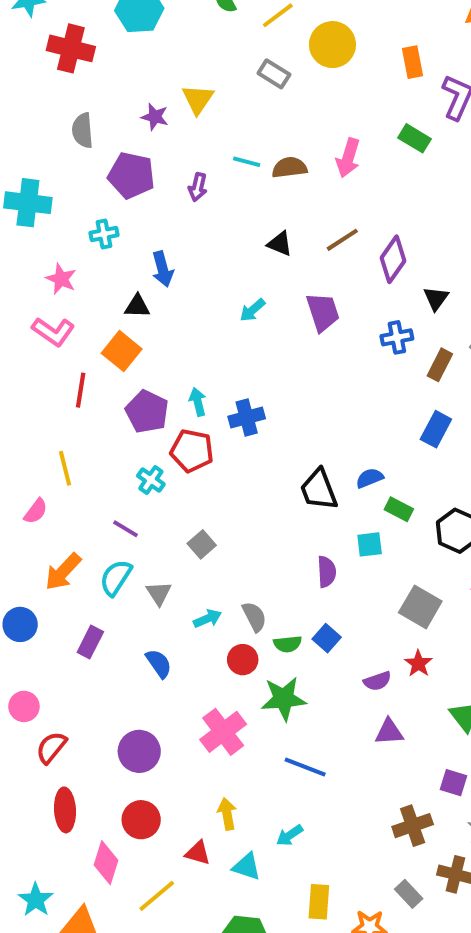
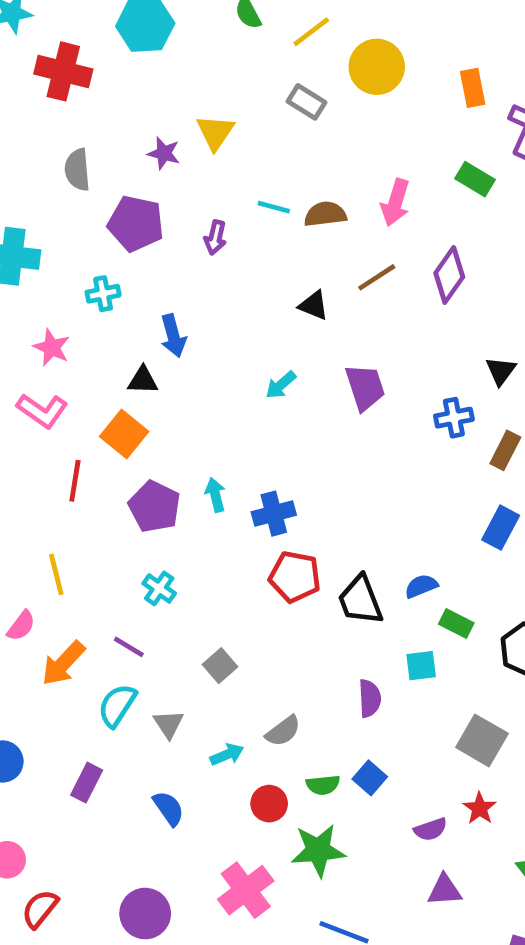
brown line: (342, 240) -> (377, 277), moved
purple diamond: (393, 259) -> (449, 275), moved
red pentagon: (192, 451) -> (295, 577), moved
orange arrow: (63, 572) -> (63, 663), moved
gray semicircle: (254, 617) -> (283, 731), moved, turned 80

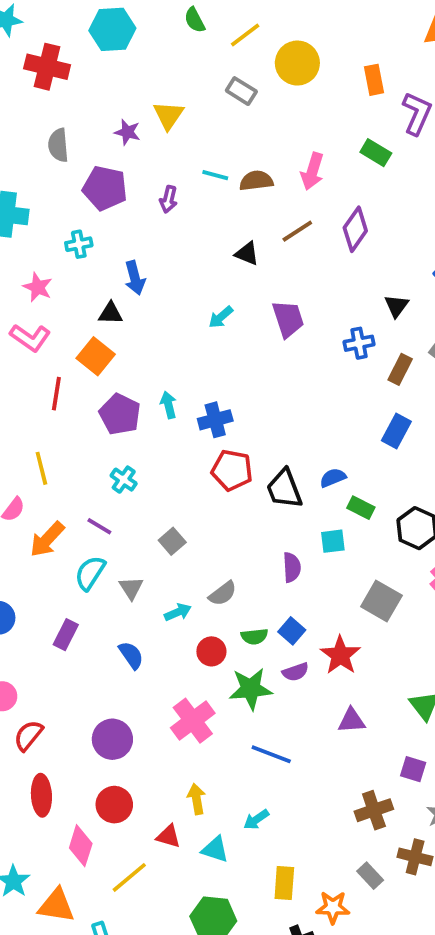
red star: (480, 808) -> (340, 655), moved, size x1.5
purple semicircle: (431, 829) -> (295, 672), moved

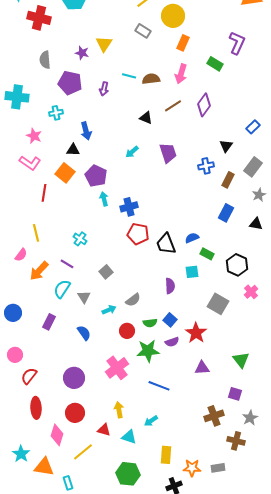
orange rectangle: (374, 80) -> (183, 43), moved, turned 35
purple pentagon: (120, 414) -> (96, 176), moved
gray rectangle: (370, 876) -> (218, 468), moved, turned -56

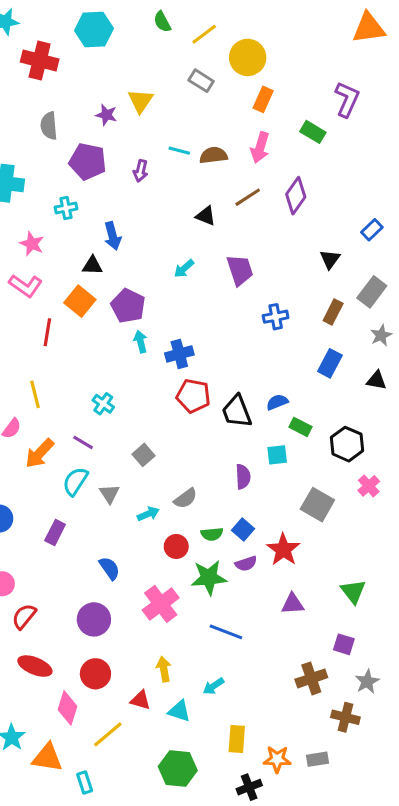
blue cross: (206, 166) -> (276, 317), moved
blue semicircle: (84, 333) -> (109, 568), moved
red ellipse: (36, 408) -> (35, 666), turned -65

